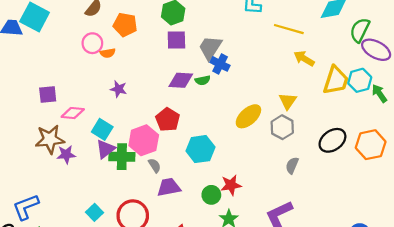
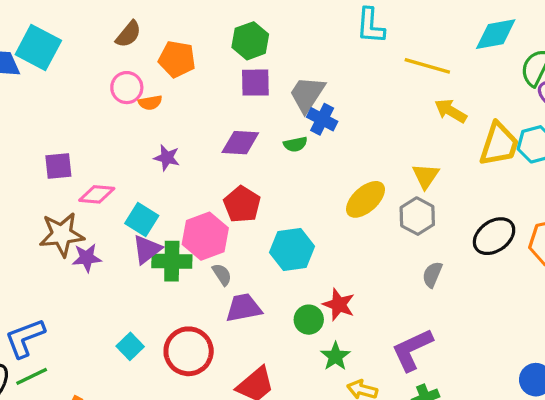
purple diamond: (181, 80) -> (240, 143), moved
red star: (231, 185) -> (339, 305), turned 30

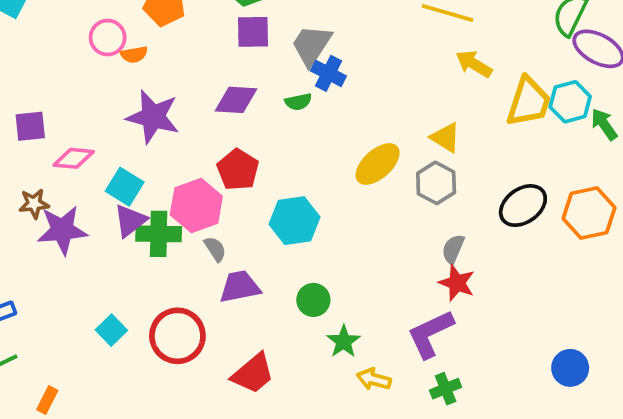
purple star: (167, 158) -> (153, 117), size x1.8
yellow triangle: (426, 176) -> (446, 138), turned -32
brown star: (62, 234) -> (34, 204), size x0.6
purple star: (87, 258) -> (62, 230), size x1.5
red star: (339, 305) -> (457, 283), moved

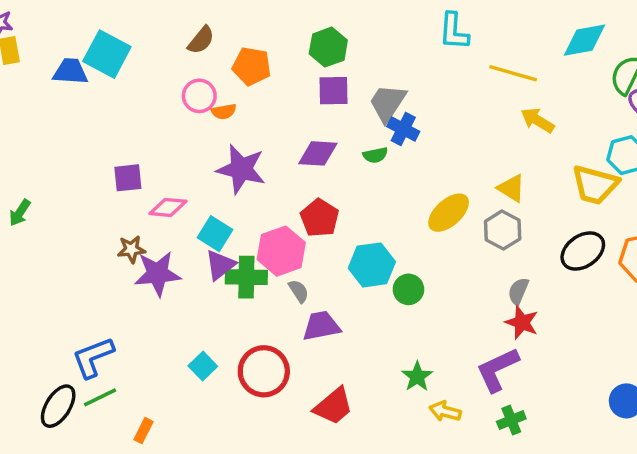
yellow trapezoid: (529, 102) -> (595, 185), moved, turned 87
green circle: (313, 300) -> (408, 289), moved

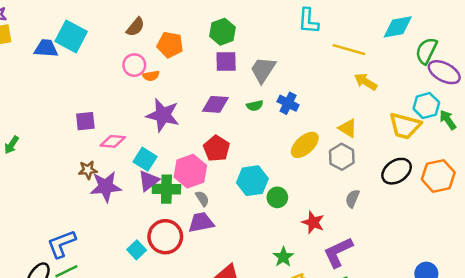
blue cross: (403, 129) -> (288, 103), moved
red star: (522, 322) -> (313, 222), moved
purple trapezoid: (321, 326) -> (201, 222), moved
red circle: (264, 371) -> (165, 237), moved

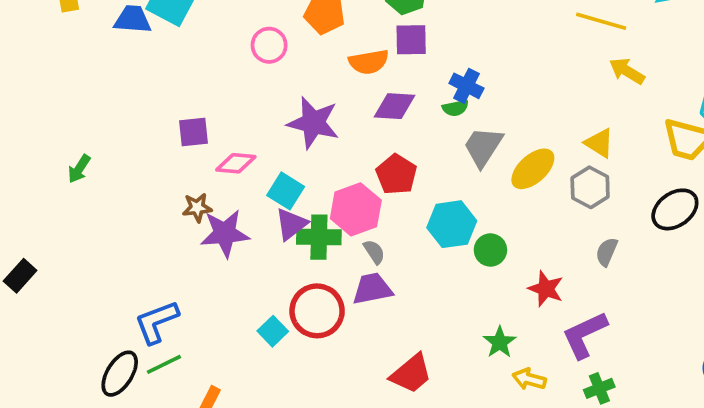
gray trapezoid: (263, 70) -> (483, 147), moved
orange semicircle: (151, 76) -> (369, 62), moved, size x1.5
blue cross: (288, 103) -> (466, 86), moved

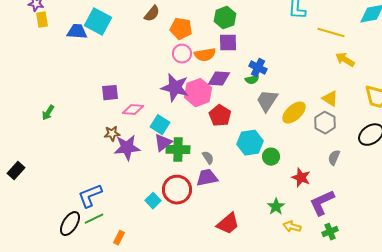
pink circle: (269, 45) -> (182, 54), moved
pink hexagon: (356, 209) -> (198, 93), moved

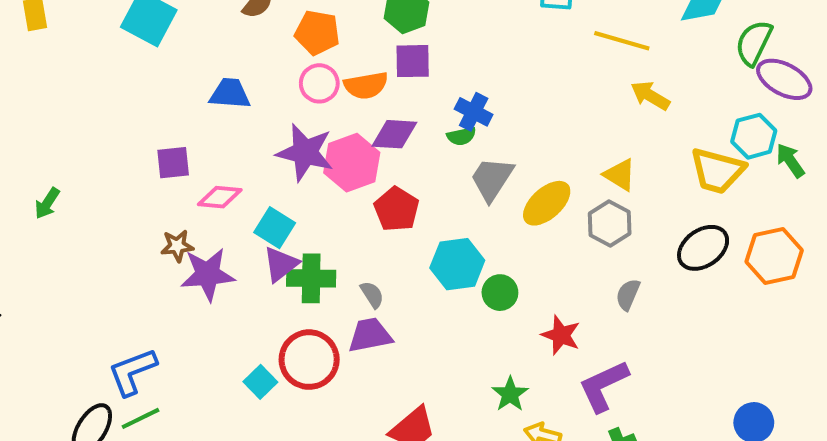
blue trapezoid: (77, 32) -> (230, 94), moved

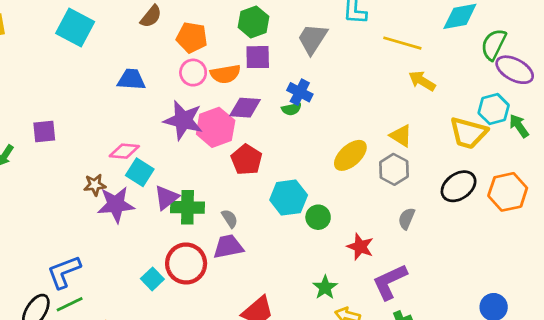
purple square: (173, 163) -> (44, 132), moved
gray trapezoid: (492, 179) -> (312, 39), moved
cyan square: (275, 228) -> (140, 172), moved

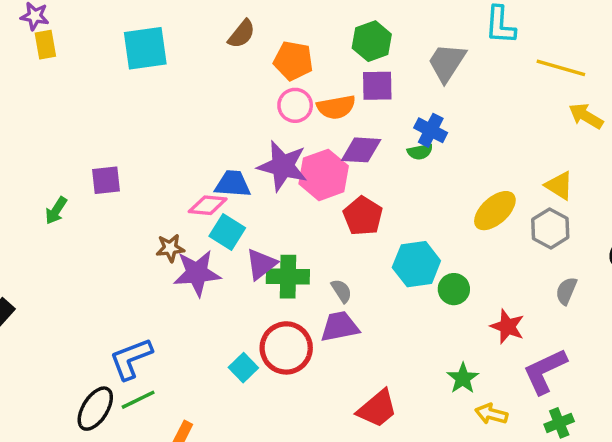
cyan square: (75, 28) -> (145, 48), turned -36
blue trapezoid: (131, 80) -> (233, 184), moved

